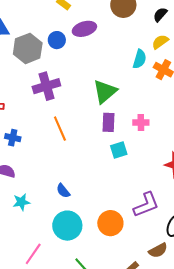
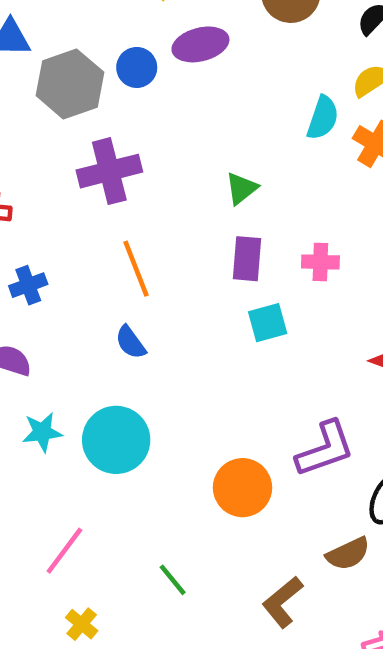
green triangle: (105, 91) -> (241, 188), size x0.6
blue cross: (13, 138) -> (28, 285), turned -35
blue semicircle: (63, 191) -> (131, 342), moved
cyan circle: (67, 226) -> (116, 440), moved

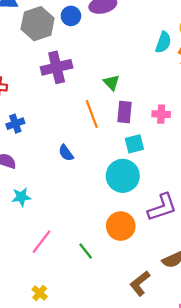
green triangle: (241, 188) -> (111, 83), moved, turned -36
orange line: (136, 269) -> (92, 114), moved
cyan circle: (116, 440) -> (123, 176), moved
pink line: (64, 551) -> (42, 242), moved
green line: (173, 580) -> (86, 251), moved

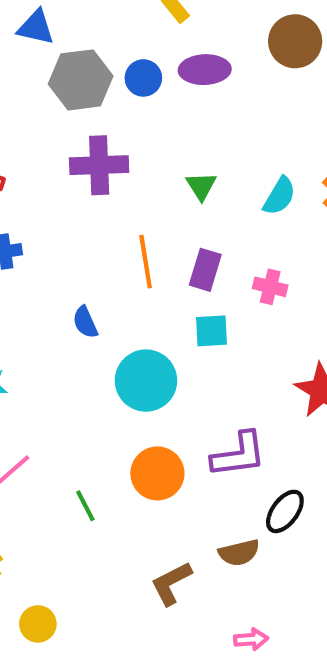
cyan semicircle: (163, 42) -> (279, 196), moved
green triangle: (111, 83) -> (201, 186), moved
cyan circle: (123, 176) -> (146, 381), moved

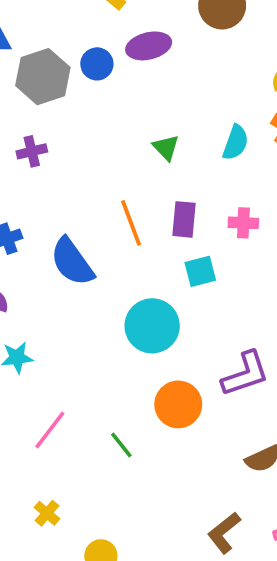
purple cross: (99, 165) -> (32, 151), moved, size x0.6
blue semicircle: (85, 322) -> (72, 262), moved, size x1.8
brown L-shape: (171, 583) -> (224, 533), moved

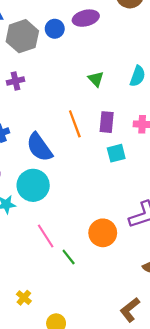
cyan circle: (152, 326) -> (33, 185), moved
pink line: (50, 430) -> (46, 236), moved, turned -70

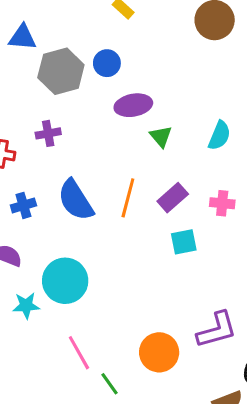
purple ellipse: (86, 18) -> (133, 105), moved
purple rectangle: (107, 122) -> (173, 198), turned 40
orange line: (75, 124) -> (128, 198), turned 32
blue semicircle: (39, 147) -> (76, 200), moved

